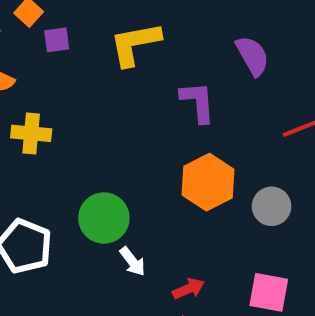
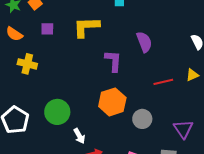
purple square: (57, 40) -> (47, 29), moved
white arrow: (132, 261) -> (79, 136), moved

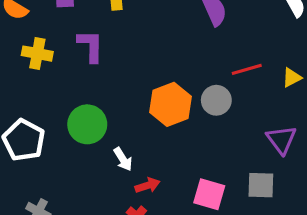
purple L-shape: (113, 61) -> (91, 46), moved
yellow triangle: (192, 75) -> (292, 78), moved
gray circle: (142, 119) -> (216, 100), moved

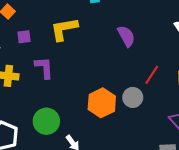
red line: (247, 69) -> (152, 75), turned -36

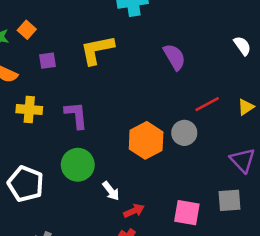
purple L-shape: (44, 68) -> (76, 115), moved
red line: (152, 75) -> (207, 104), turned 30

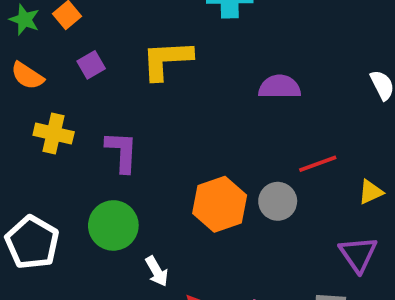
purple semicircle: (174, 57) -> (280, 87), turned -68
purple square: (48, 61) -> (91, 65), turned -30
yellow triangle: (246, 107) -> (371, 192), moved

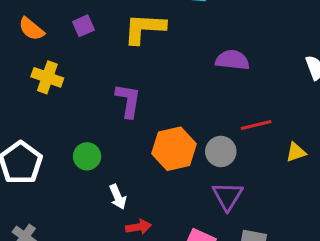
purple L-shape: (122, 152) -> (128, 101), moved
green circle: (113, 225) -> (87, 156), size x0.7
purple triangle: (358, 254) -> (228, 196), moved

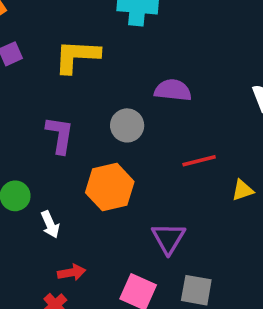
gray circle: (221, 151) -> (127, 125), moved
white arrow: (118, 197) -> (50, 225), moved

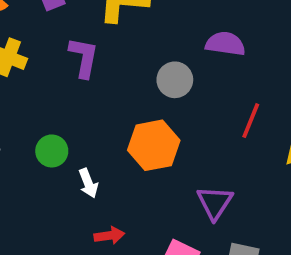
purple L-shape: (60, 135) -> (84, 57), moved
red line: (199, 161) -> (251, 121), turned -56

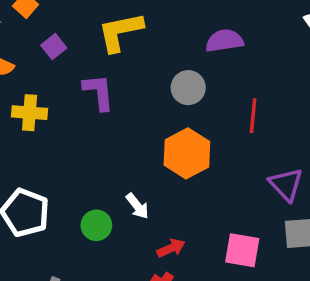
red line: (251, 121) -> (253, 116), moved
green circle: (52, 151) -> (96, 225), moved
purple triangle: (215, 203) -> (286, 184), moved

